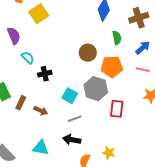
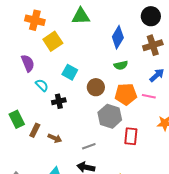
green semicircle: (117, 38) -> (121, 65), moved, turned 88
brown circle: (88, 53) -> (96, 87), moved
pink line: (143, 70) -> (149, 96), moved
cyan square: (70, 96) -> (70, 72), moved

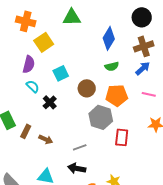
purple semicircle: (28, 63) -> (29, 64), moved, turned 36
cyan square: (70, 72) -> (61, 73), turned 35
blue arrow: (157, 75) -> (143, 68), moved
pink line: (149, 96) -> (149, 94), moved
black cross: (59, 101) -> (50, 102), turned -32

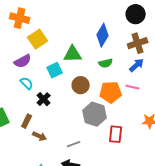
green triangle: (72, 17) -> (73, 54), moved
purple semicircle: (29, 64) -> (23, 61), turned 48
pink line: (149, 94) -> (133, 87), moved
brown rectangle: (26, 131) -> (27, 121), moved

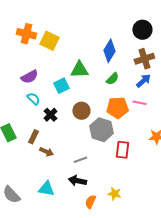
yellow square: (38, 39) -> (49, 41), moved, turned -30
green semicircle: (106, 63) -> (112, 79), turned -32
brown circle: (81, 85) -> (81, 111), moved

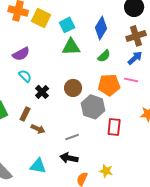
cyan square: (61, 86) -> (67, 25), moved

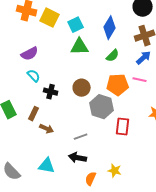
black cross: (42, 92) -> (51, 92), turned -32

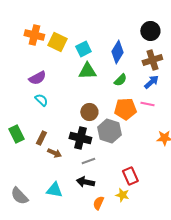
black cross: (51, 92) -> (80, 138), moved, size x1.5
red rectangle: (123, 127) -> (130, 176), moved, turned -30

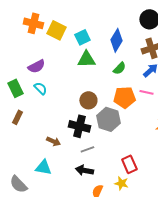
green rectangle: (16, 134) -> (15, 88), moved
brown rectangle: (41, 138) -> (17, 117), moved
cyan triangle: (54, 190) -> (43, 167), moved

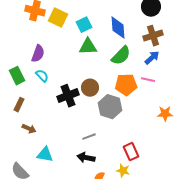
blue diamond: (116, 40) -> (118, 28), turned -35
purple semicircle: (36, 66) -> (38, 54), turned -42
green semicircle: (119, 68) -> (121, 56), size x1.5
black cross: (79, 126) -> (68, 96), moved, turned -35
brown arrow: (53, 141) -> (29, 129), moved

